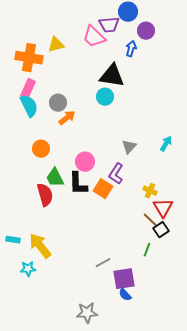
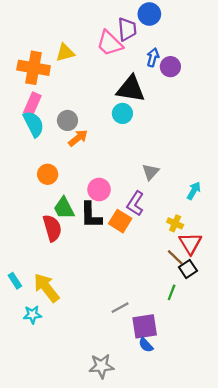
purple trapezoid: (109, 25) -> (127, 29), turned -90
purple circle: (146, 31) -> (170, 67), moved
cyan arrow: (166, 144) -> (194, 191), moved
cyan rectangle: (13, 240) -> (15, 281), turned 48

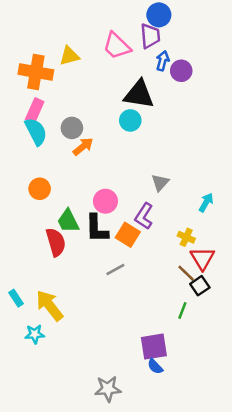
purple trapezoid: (127, 29) -> (150, 36), moved
orange circle: (48, 174) -> (40, 189), moved
gray line: (120, 308) -> (115, 270), moved

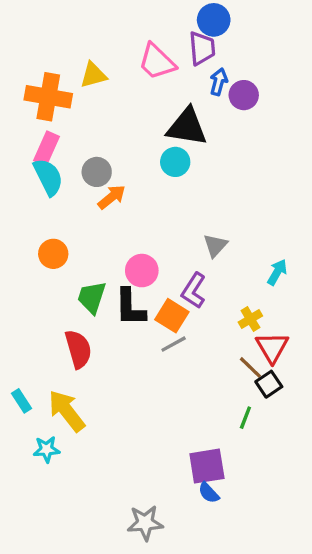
green trapezoid: (68, 221) -> (92, 297), turned 45
yellow cross: (186, 237) -> (250, 319), turned 35
red semicircle: (56, 242) -> (78, 349), moved
gray line: (115, 270) -> (174, 344), moved

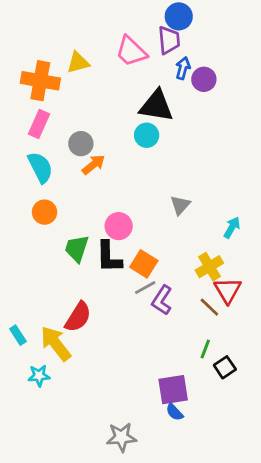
cyan semicircle: (48, 177) -> (40, 167), moved
purple L-shape: (194, 291) -> (162, 300), moved
yellow cross: (250, 319) -> (209, 267), size x1.4
red semicircle: (78, 349) -> (78, 317), moved, turned 48
black square: (269, 384) -> (225, 367), moved

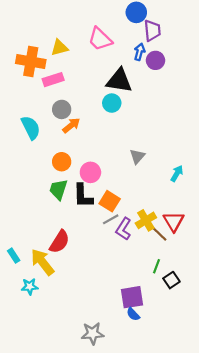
purple trapezoid: (169, 40) -> (152, 31), moved
pink rectangle: (39, 124) -> (53, 80), moved, turned 48
orange circle: (45, 212) -> (62, 162), moved
yellow cross: (209, 267) -> (146, 220), moved

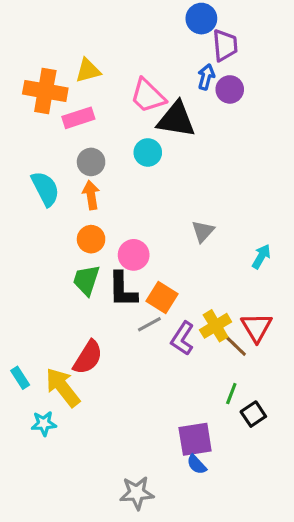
pink trapezoid: (100, 39) -> (148, 96), moved
cyan circle: (112, 103) -> (148, 152), moved
orange arrow: (71, 125) -> (91, 195), moved, turned -60
gray line: (111, 219) -> (149, 324), moved

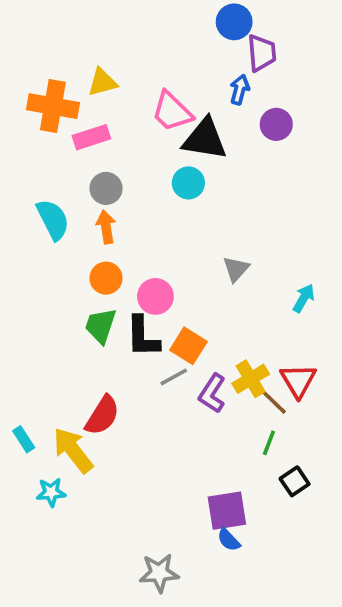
purple circle: (230, 89) -> (276, 124), moved
cyan circle: (148, 152) -> (188, 183), moved
green line: (231, 394) -> (269, 443), moved

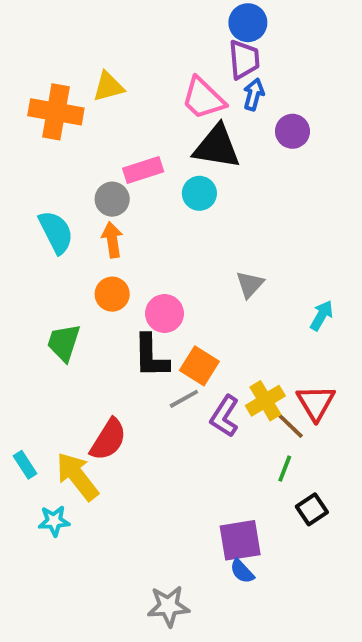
purple trapezoid: (262, 53) -> (244, 60), moved
pink trapezoid: (172, 112) -> (203, 98), moved
pink rectangle: (91, 137) -> (143, 170), moved
green trapezoid: (101, 326) -> (64, 343), moved

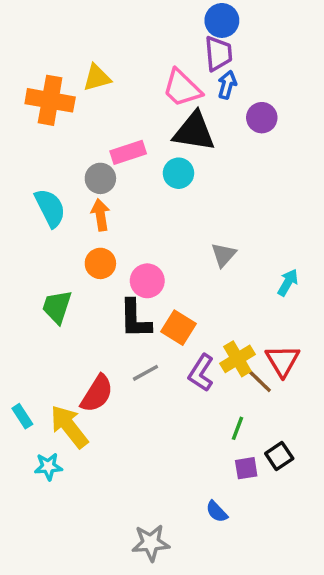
gray line: (184, 399) -> (146, 373), moved
green line: (285, 469) -> (237, 428), moved
purple square: (240, 540) -> (246, 468), moved, size x0.6

